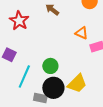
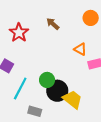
yellow trapezoid: (77, 84) -> (72, 99), turned -100
black circle: (53, 88) -> (57, 91), moved

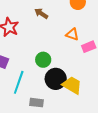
green circle: (47, 80) -> (43, 60), moved

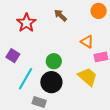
black circle: (56, 79) -> (51, 82), moved
yellow trapezoid: (72, 85) -> (88, 77), moved

